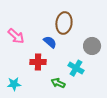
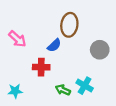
blue semicircle: (50, 42) -> (54, 45), turned 96
cyan cross: (76, 68) -> (85, 86), moved

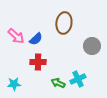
blue semicircle: (54, 45) -> (36, 39), moved
cyan cross: (85, 86) -> (78, 79), turned 35

